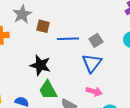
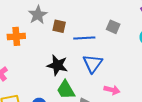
gray square: (96, 40) -> (113, 27), moved, turned -32
blue triangle: (92, 63) -> (93, 64), moved

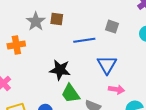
brown square: (59, 26) -> (57, 19), moved
blue triangle: (93, 64) -> (107, 65), moved

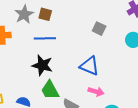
blue line: (84, 40) -> (45, 38), moved
blue triangle: (107, 65) -> (89, 66), turned -45

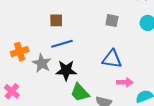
gray star: (24, 14) -> (42, 63), moved

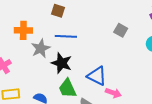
brown square: (56, 20) -> (58, 11), moved
blue triangle: (112, 59) -> (97, 76), moved

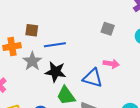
brown square: (58, 11) -> (32, 30), moved
pink arrow: (113, 93) -> (111, 64), moved

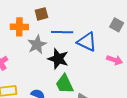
brown square: (32, 30) -> (41, 14), turned -32
blue triangle: (93, 78) -> (87, 42), moved

